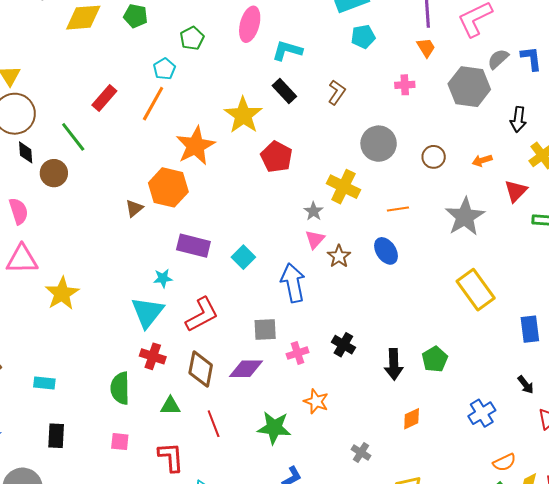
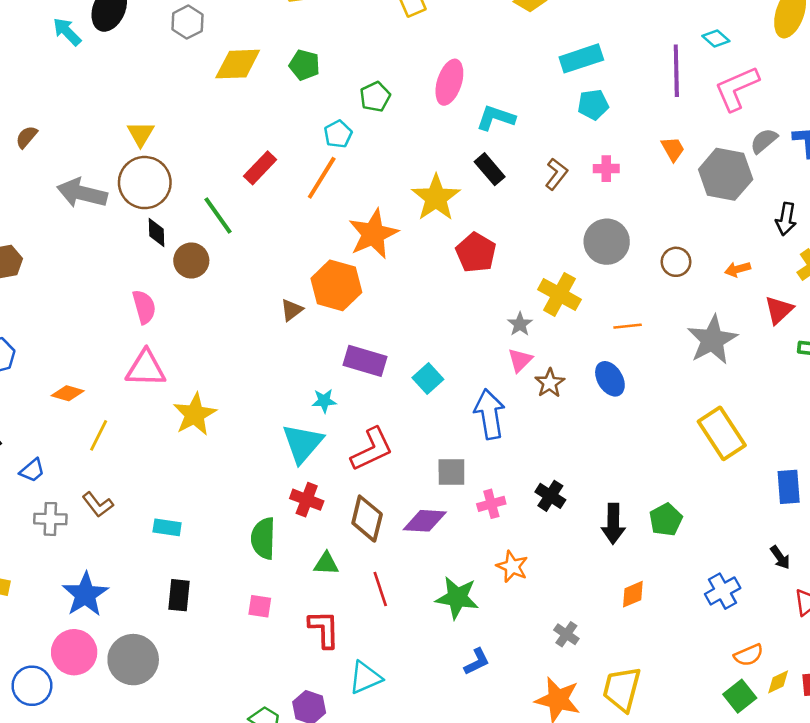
orange trapezoid: (426, 48) -> (673, 149), moved
pink cross: (405, 85) -> (606, 169), moved

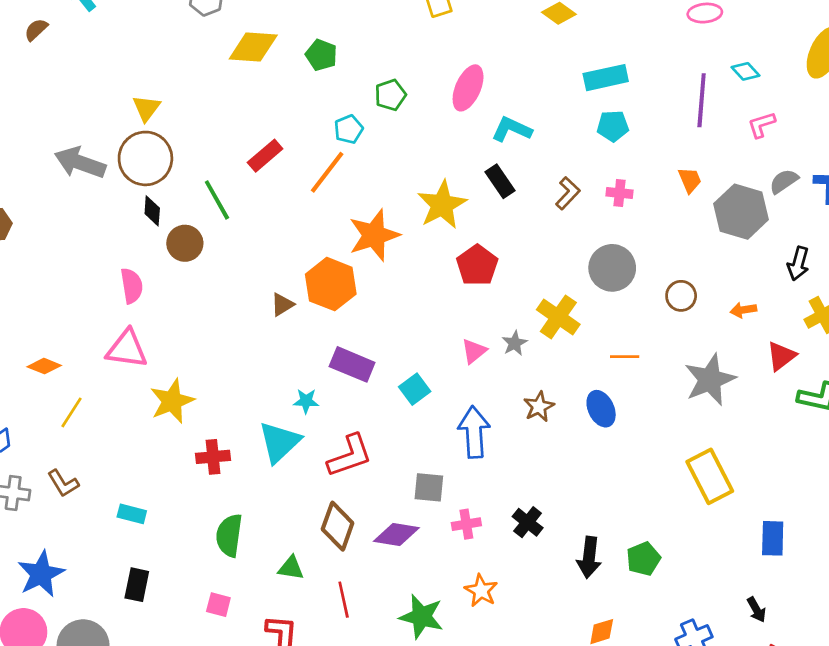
pink L-shape: (737, 88) -> (762, 125), size x0.6
brown semicircle: (27, 137) -> (36, 30), moved
pink triangle: (520, 360) -> (474, 351), moved
red cross: (307, 500) -> (213, 457), moved, turned -32

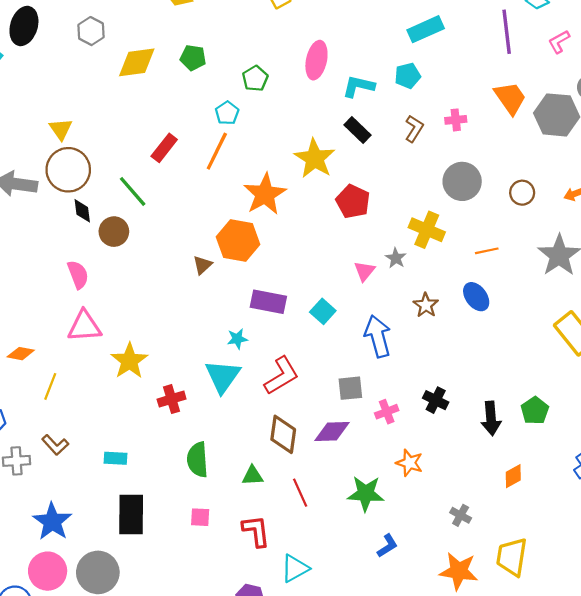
cyan pentagon: (613, 126) -> (408, 76), moved
orange trapezoid: (690, 180) -> (510, 98), size x1.6
black rectangle: (137, 585) -> (131, 514), size x1.5

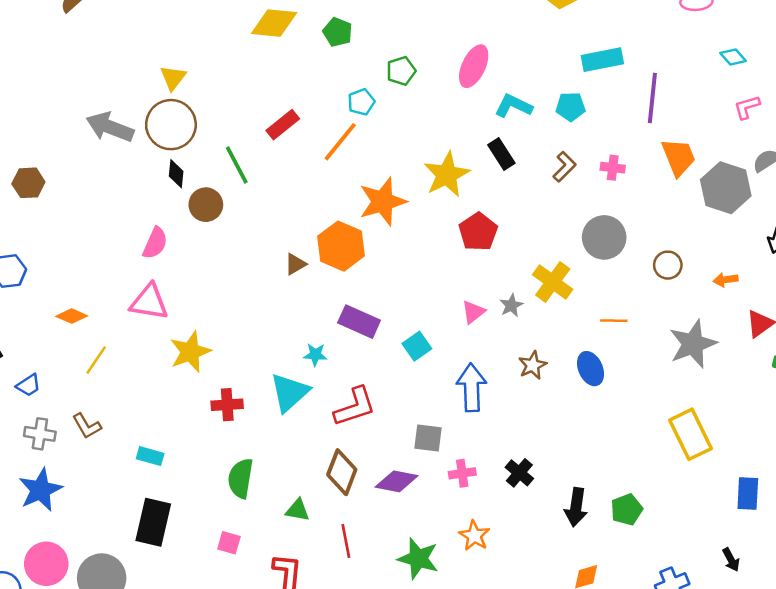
purple line: (507, 32) -> (652, 98), moved
pink semicircle: (78, 275) -> (155, 243), turned 32
blue star: (52, 522) -> (40, 490), moved

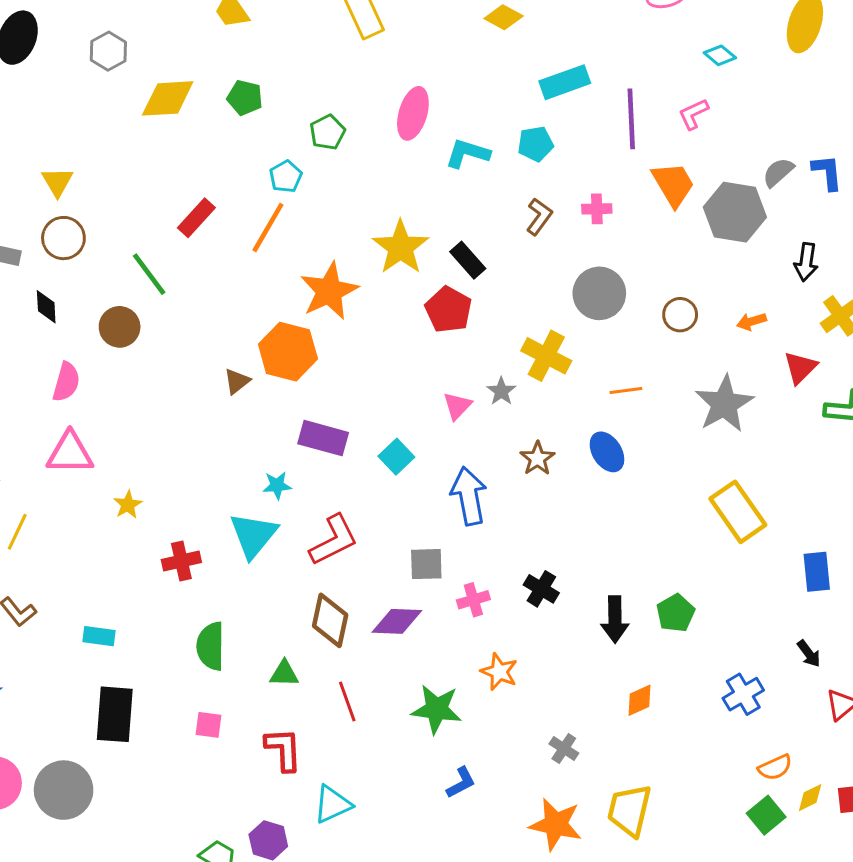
pink L-shape: (747, 107) -> (693, 114), moved
brown circle: (171, 125) -> (63, 238), size x0.7
black rectangle: (501, 154) -> (468, 260), moved
black diamond: (176, 174) -> (46, 307), moved
yellow star: (190, 352) -> (128, 505), size x0.6

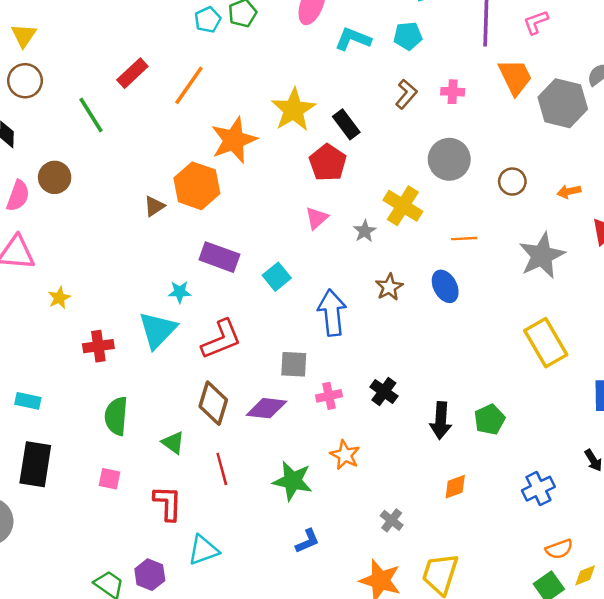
cyan pentagon: (286, 177) -> (208, 20), moved
brown circle: (120, 327) -> (55, 177), moved
pink triangle: (457, 406) -> (317, 218), moved
green triangle: (284, 674) -> (173, 443), turned 30

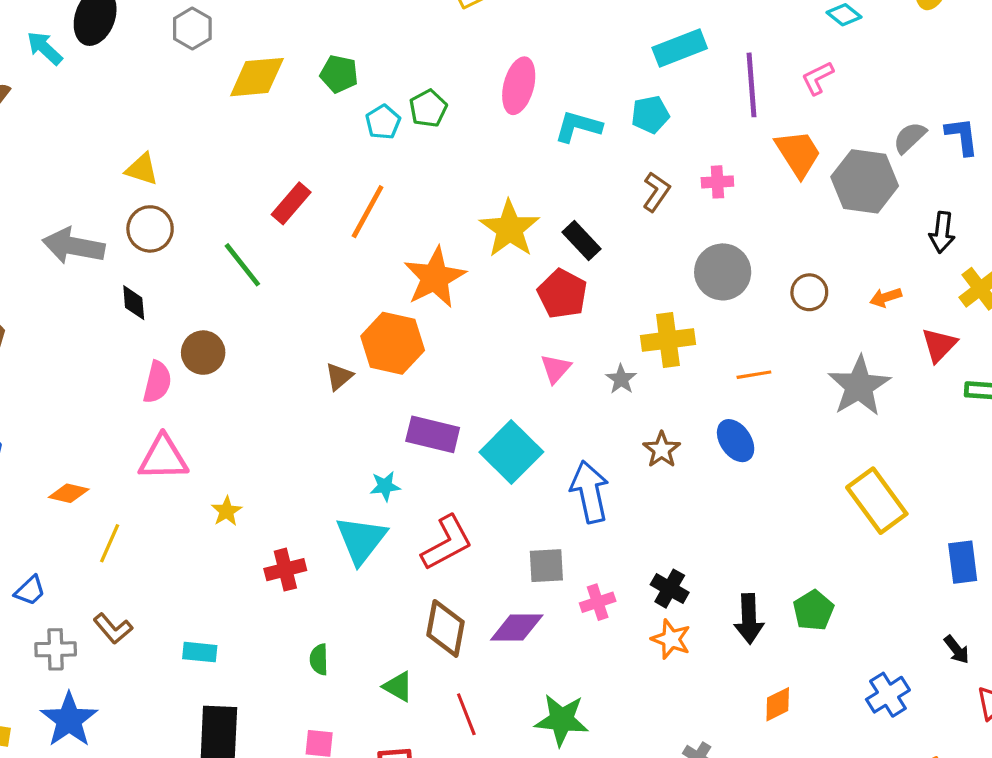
yellow triangle: (24, 35) -> (142, 169), turned -40
yellow cross: (403, 206) -> (668, 340), turned -33
cyan square: (277, 277) -> (511, 452), size x1.6
green semicircle: (116, 416) -> (319, 659), size x0.6
orange star: (345, 455) -> (671, 639), moved

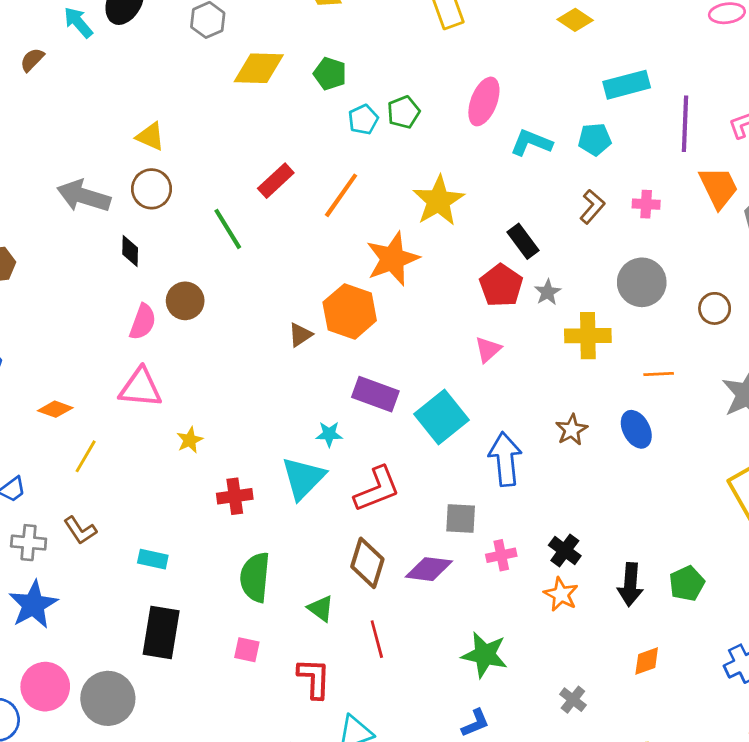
yellow star: (510, 229) -> (438, 201), moved
gray star: (621, 379) -> (548, 292), moved
green semicircle: (319, 659) -> (255, 577), size x1.8
green star: (562, 720) -> (485, 655), moved

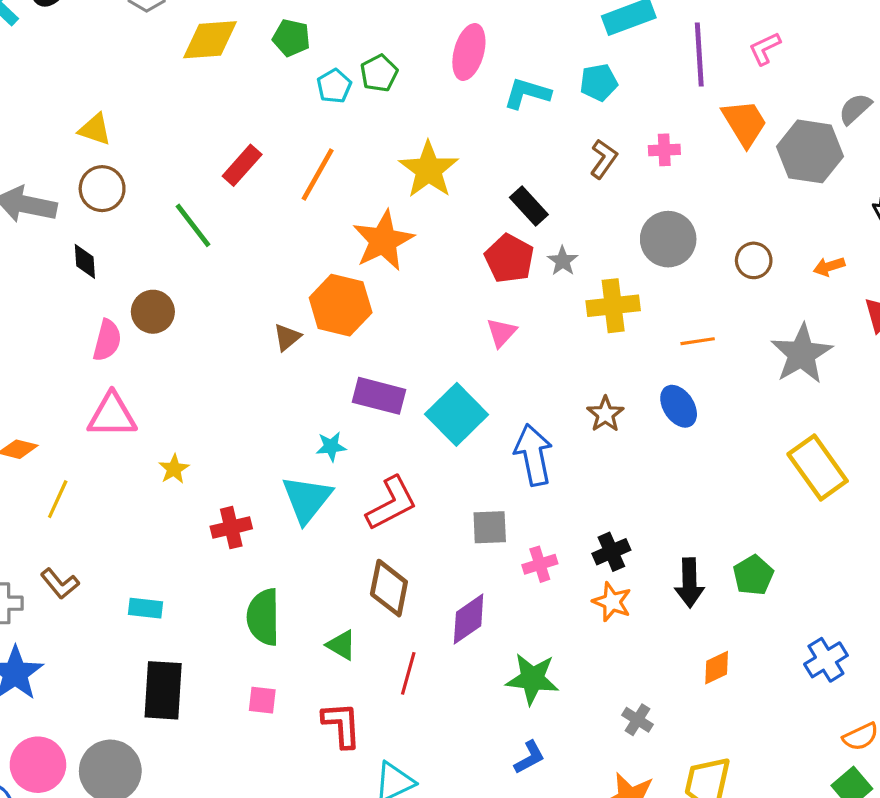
black cross: (565, 551) -> (611, 552), turned 36
purple diamond: (429, 569) -> (469, 619), moved, turned -36
red line: (377, 639) -> (408, 673), turned 36

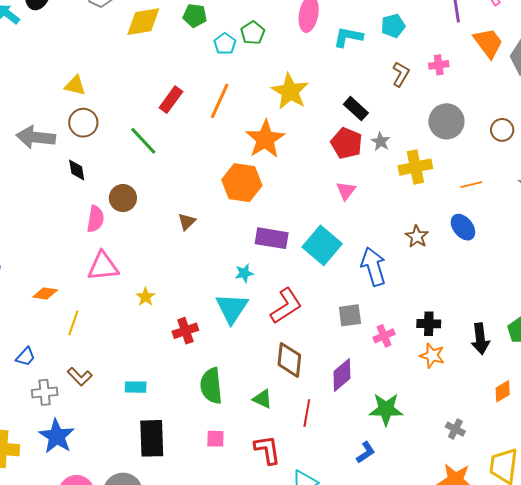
brown triangle: (287, 337) -> (187, 222), moved
black cross: (611, 552) -> (429, 324), turned 30
blue L-shape: (529, 757) -> (366, 452), moved

